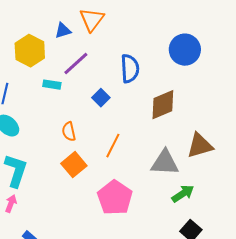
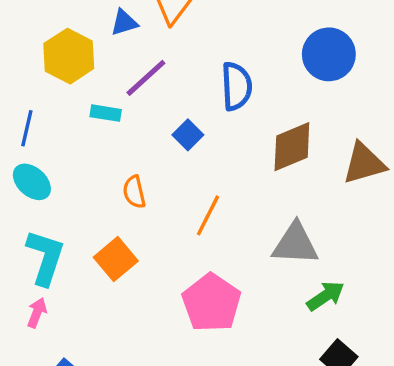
brown triangle: (200, 146) -> (364, 163), moved
orange square: (74, 165) -> (116, 259), moved

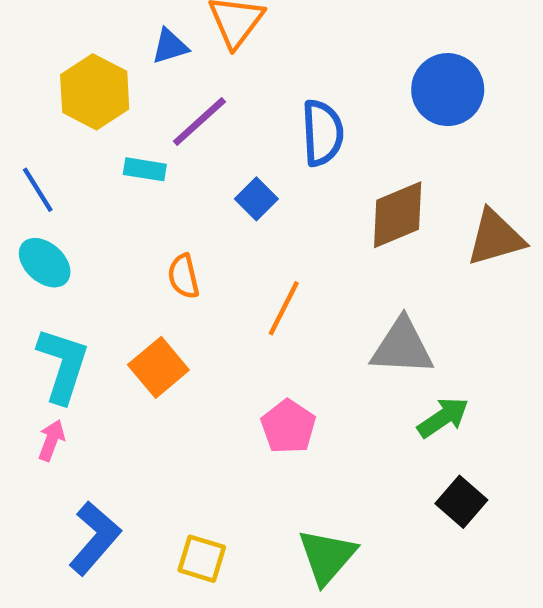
blue line: (27, 128) -> (38, 190), turned -45
pink pentagon: (211, 303) -> (288, 427), size x0.7

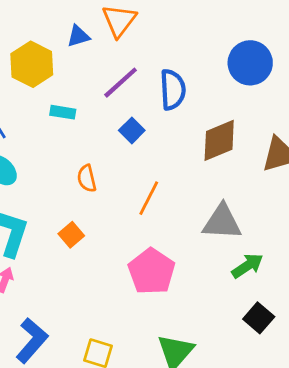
purple line: (199, 121) -> (121, 83), moved
orange square: (158, 367) -> (71, 235), size x0.7
pink pentagon: (288, 427) -> (152, 271), size x1.4

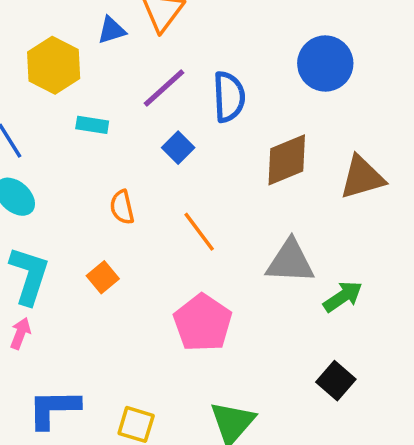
orange line: (149, 198) -> (199, 232), turned -64
green arrow: (247, 266) -> (343, 297), moved
blue L-shape: (32, 340) -> (54, 409), turned -132

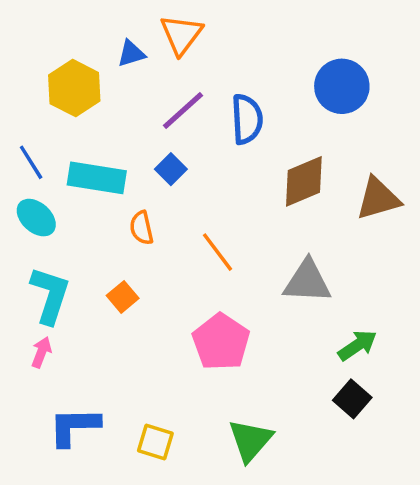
cyan rectangle: (92, 125) -> (97, 178), moved, size x1.8
blue square: (178, 148) -> (171, 169), moved
green arrow: (343, 297) -> (357, 345), moved

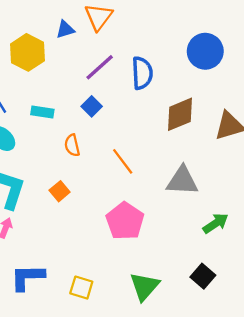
cyan rectangle: (97, 178) -> (42, 112), size x0.6
black square: (352, 399) -> (203, 276), moved

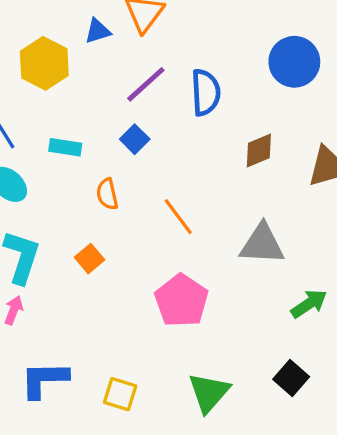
brown diamond: (180, 114) -> (259, 150), size x0.7

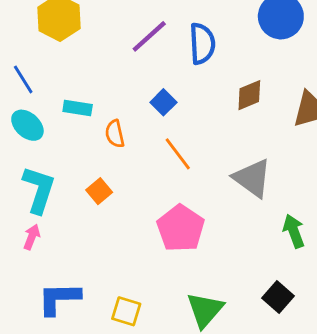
blue square: (135, 139) -> (163, 102), moved
cyan rectangle: (65, 147) -> (78, 108), moved
gray triangle: (262, 244) -> (252, 178), turned 33
green arrow: (309, 304) -> (294, 231), turned -76

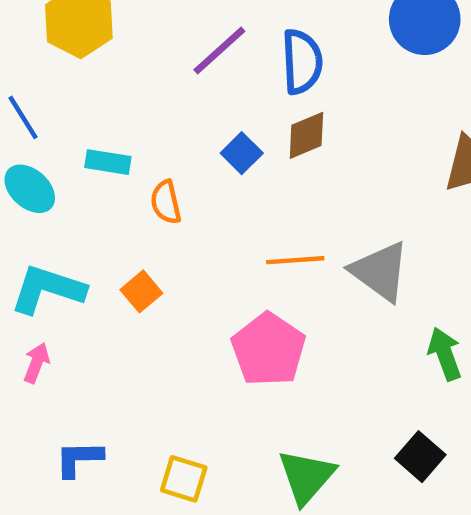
brown diamond: (249, 95) -> (306, 135), moved
orange line: (178, 154) -> (295, 260), moved, turned -57
cyan L-shape: (39, 190) -> (48, 289), turned -90
blue L-shape: (59, 298) -> (79, 459), size x0.7

